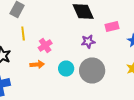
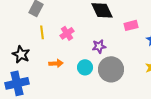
purple star: (88, 42) -> (99, 46), moved
pink cross: (45, 46) -> (67, 33), moved

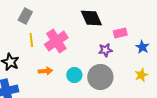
pink cross: (67, 33) -> (56, 41), size x1.6
purple star: (99, 46) -> (105, 50), moved

